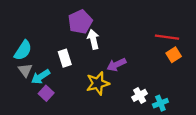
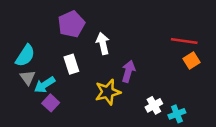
purple pentagon: (80, 22) -> (71, 24), moved
purple arrow: (116, 65) -> (128, 71), turned 132

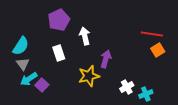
cyan arrow: (45, 85) -> (29, 79), moved

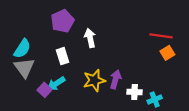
purple arrow: (106, 59) -> (115, 79), moved
gray triangle: (23, 64) -> (24, 68), size x1.5
cyan arrow: (29, 79) -> (56, 84), moved
white cross: (127, 87) -> (135, 92), turned 32

